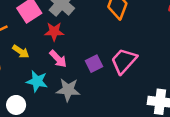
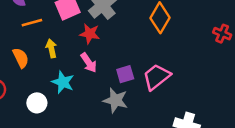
yellow arrow: (21, 52) -> (51, 48), turned -147
gray star: (68, 90) -> (115, 100), moved

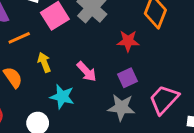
red star: (90, 34) -> (128, 41), moved
pink trapezoid: (157, 77) -> (164, 100), moved

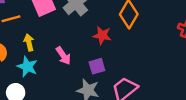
cyan star: (62, 97) -> (27, 67), moved

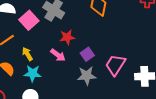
red star: (102, 35) -> (67, 37), moved

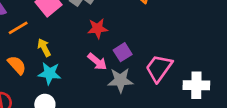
pink arrow: (58, 55) -> (97, 62), moved

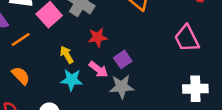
yellow arrow: (44, 48) -> (67, 55), moved
pink trapezoid: (159, 68) -> (187, 38), moved, turned -60
cyan star: (50, 73) -> (72, 80), moved

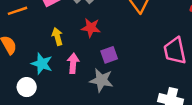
pink arrow: (98, 69) -> (73, 63), moved, turned -138
cyan star: (72, 80) -> (42, 64), moved

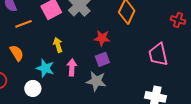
red star: (91, 28) -> (102, 38), moved

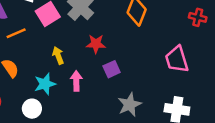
red star: (102, 38) -> (96, 44), moved
cyan star: (45, 68) -> (45, 84), turned -30
gray star: (96, 81) -> (129, 105), moved, turned -30

